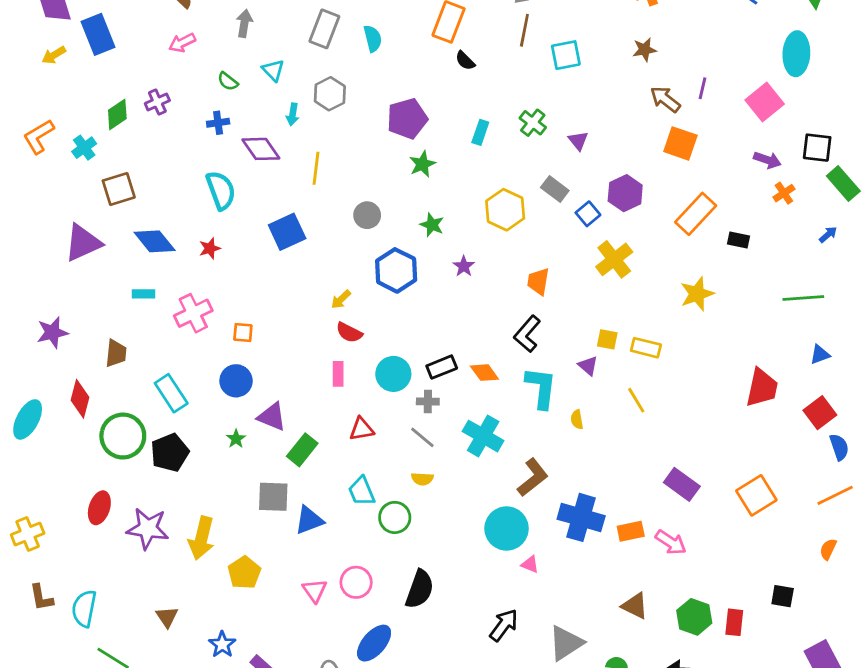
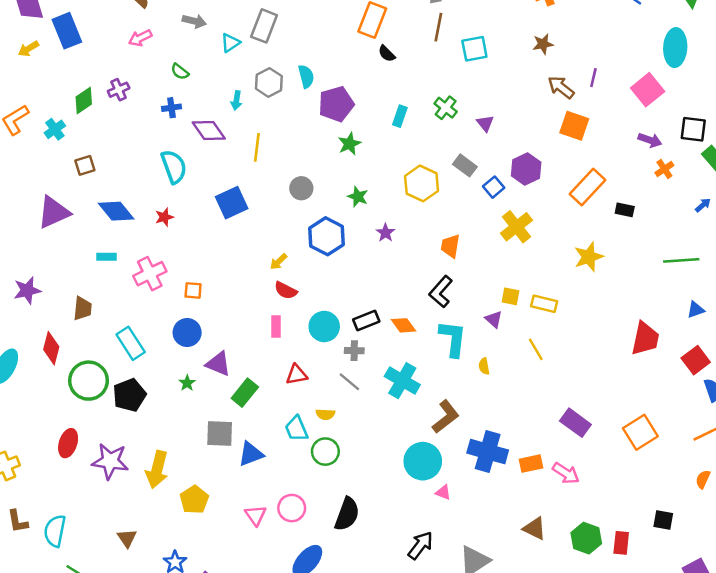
gray arrow: (244, 23) -> (194, 21), turned 95
cyan semicircle: (373, 39) -> (306, 76), moved
cyan triangle: (273, 70) -> (230, 43), moved, turned 40
brown square: (119, 189) -> (85, 165), size x0.7
yellow semicircle: (422, 479) -> (325, 414), moved

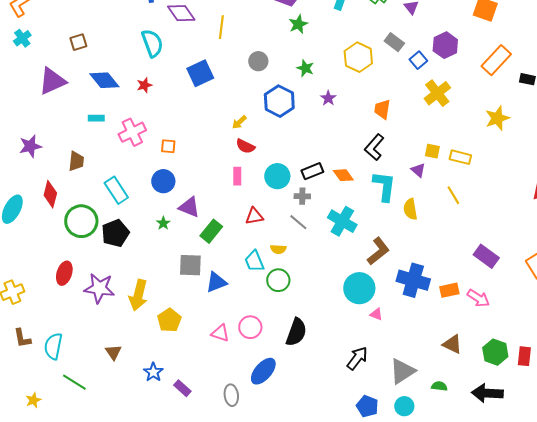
cyan cross: (55, 129) -> (22, 38), moved
yellow semicircle: (484, 366) -> (410, 209), size x1.5
pink triangle: (256, 515) -> (220, 333), turned -36

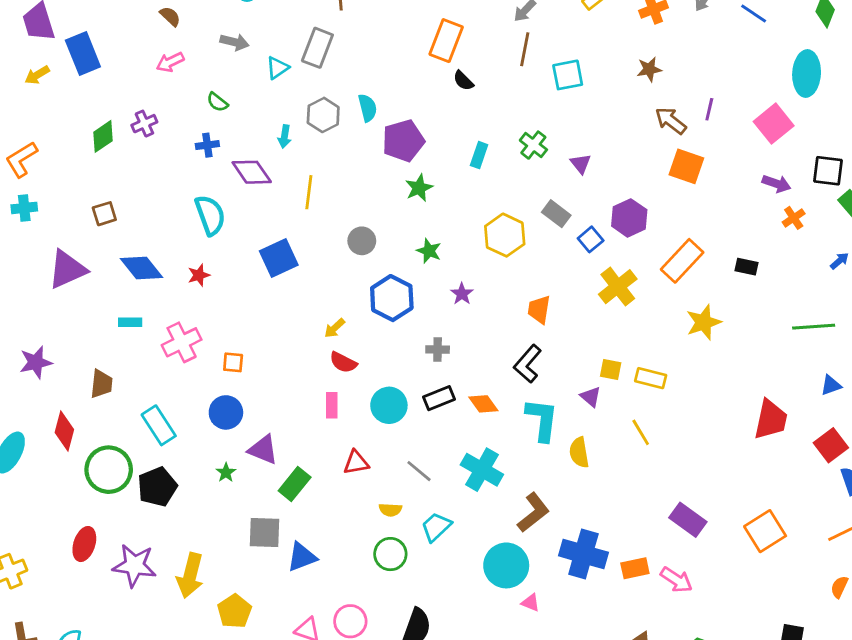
cyan cross: (22, 38) -> (24, 208), turned 30
orange rectangle: (496, 60) -> (682, 261), moved
gray cross: (302, 196) -> (438, 350), moved
cyan trapezoid: (254, 261) -> (436, 527), moved, turned 70

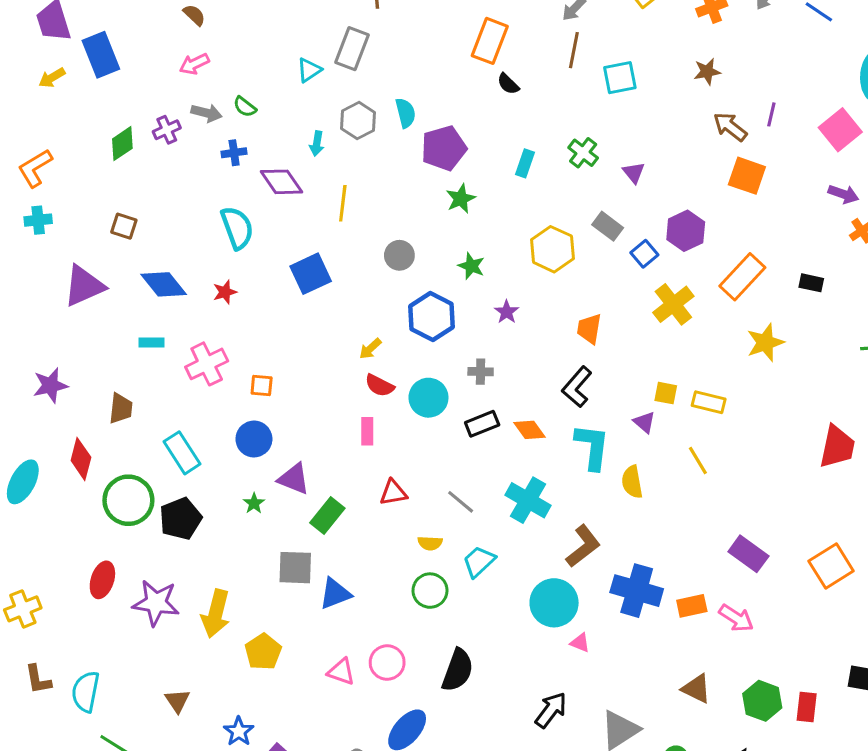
gray arrow: (234, 42) -> (207, 113), moved
brown square: (104, 214) -> (124, 226), turned 35
cyan circle: (389, 405) -> (428, 398), moved

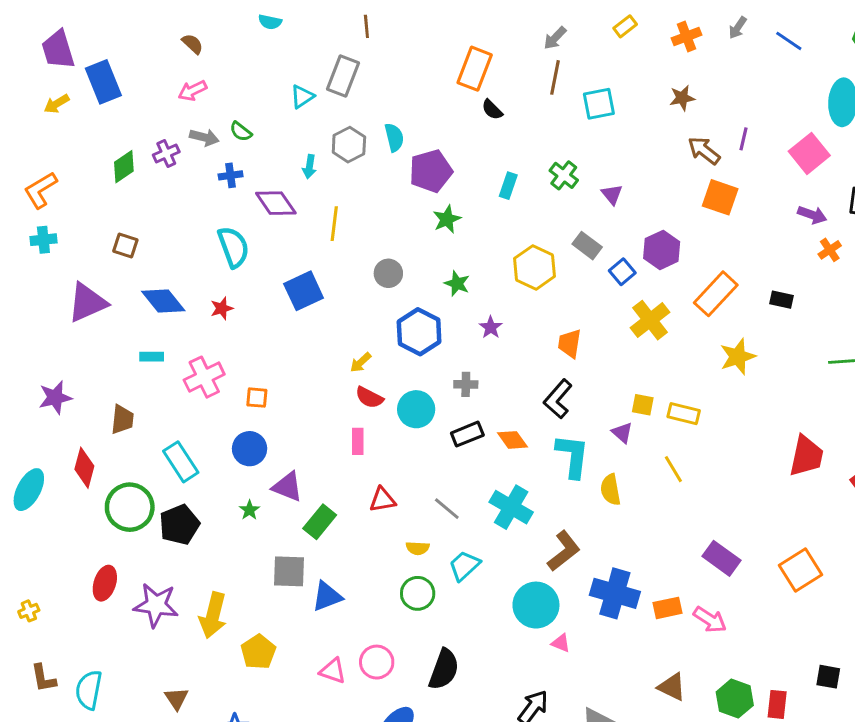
yellow cross: (23, 609) -> (29, 611), size x0.6

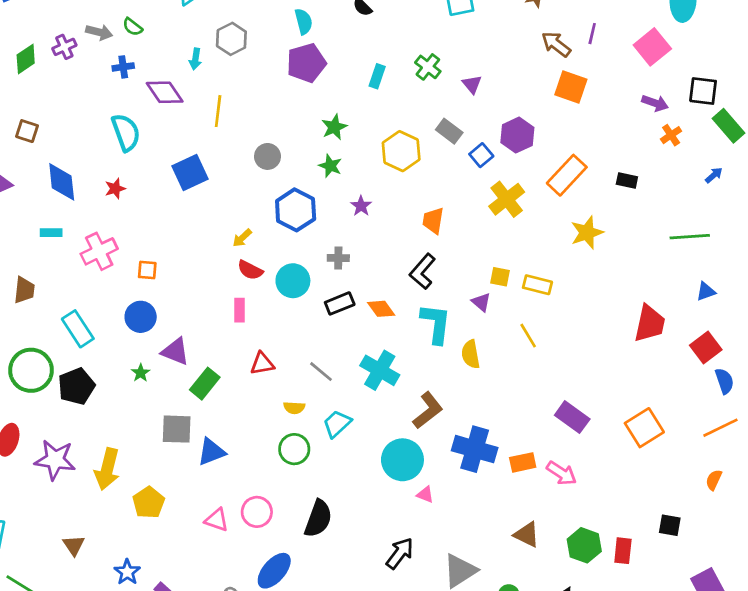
cyan semicircle: (394, 137) -> (304, 22), moved
green star: (447, 219) -> (334, 127), moved
blue diamond: (163, 301) -> (62, 182), turned 33

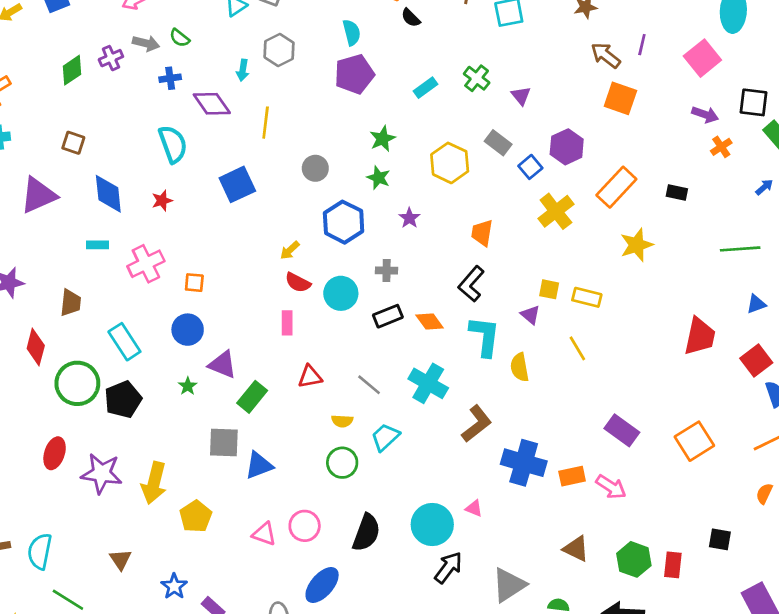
cyan rectangle: (377, 76) -> (426, 88), turned 35
cyan circle: (402, 460) -> (432, 525), moved

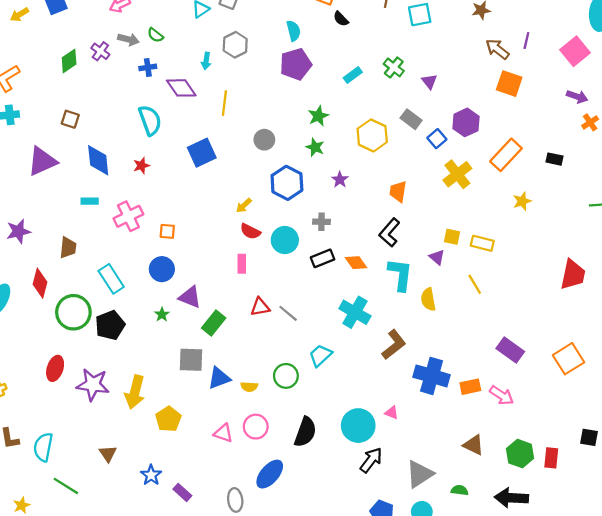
purple cross: (111, 58) -> (100, 51), turned -30
yellow star: (637, 245) -> (522, 201), size x0.7
gray line: (369, 385) -> (288, 313), moved
yellow semicircle: (342, 421) -> (249, 387), moved

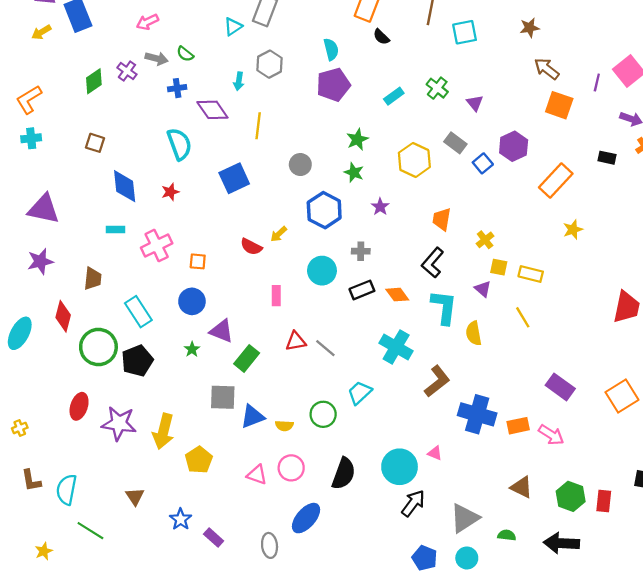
purple line: (526, 40) -> (597, 82), moved
black rectangle: (554, 159) -> (607, 158), moved
purple triangle: (42, 161) -> (44, 209), moved, turned 36
yellow cross: (457, 174) -> (485, 240), moved, size x0.6
red semicircle: (250, 231) -> (251, 247), moved

